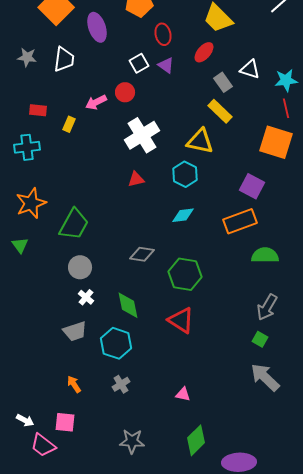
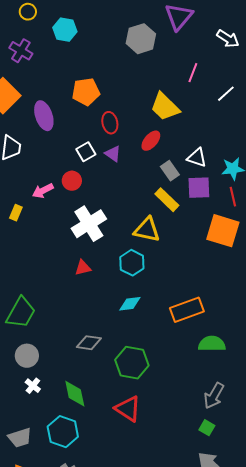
purple square: (252, 186) -> (199, 188), moved, turned -30
gray trapezoid: (75, 331) -> (20, 438), moved

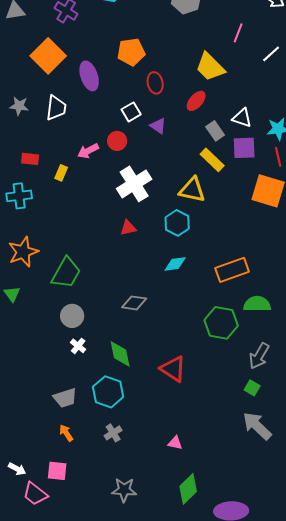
purple triangle: (113, 154) -> (158, 126), moved
green hexagon: (132, 363) -> (221, 323), moved

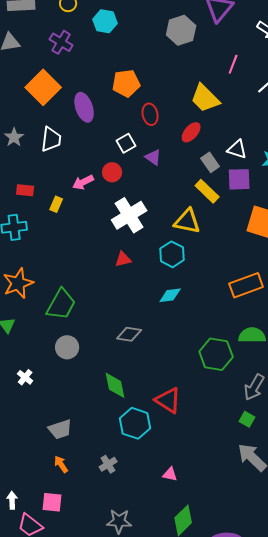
gray star: (19, 106) -> (14, 137), turned 30
orange rectangle: (232, 270) -> (246, 285), moved
white cross: (78, 346) -> (25, 377), moved
cyan hexagon: (108, 392) -> (135, 423), moved
white arrow: (17, 469) -> (12, 500), turned -120

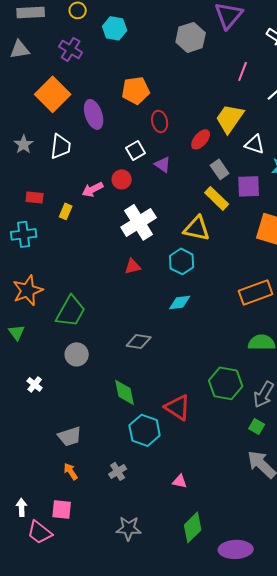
yellow trapezoid: (205, 98) -> (230, 118), moved, turned 80
white triangle: (237, 149) -> (255, 144), moved
green hexagon: (216, 354) -> (226, 383), moved

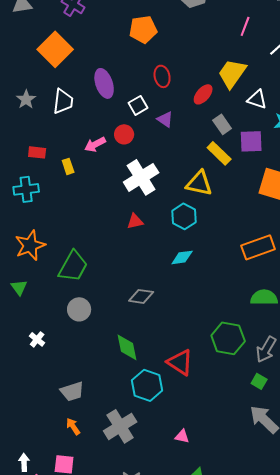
orange pentagon: (136, 90) -> (143, 29), moved
purple ellipse: (94, 114) -> (104, 83), moved
yellow rectangle: (66, 211) -> (68, 166), turned -42
gray cross: (118, 471) -> (120, 426), size x1.8

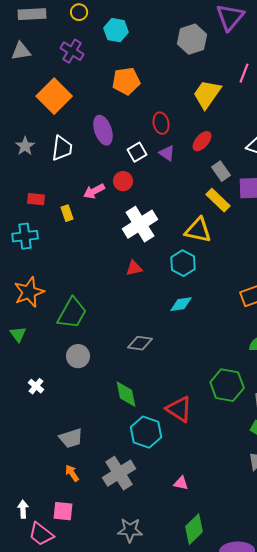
orange pentagon: (143, 29) -> (126, 81), moved
yellow trapezoid: (232, 73) -> (207, 94), moved
purple triangle: (165, 119) -> (167, 153), moved

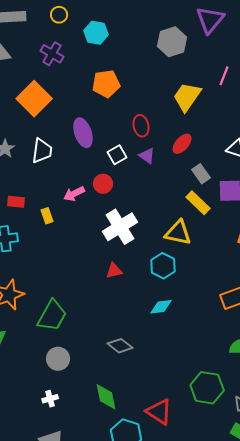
gray diamond: (140, 343) -> (120, 346), turned 30
white cross: (36, 386) -> (50, 399), moved, turned 35

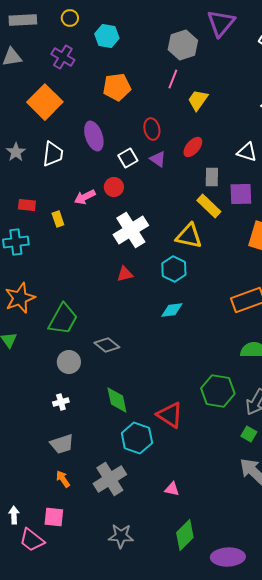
pink line: (224, 76) -> (173, 79), moved
yellow trapezoid: (187, 97) -> (198, 100), size x0.7
gray rectangle: (201, 174) -> (212, 177), turned 36
gray diamond: (120, 346) -> (107, 345), moved

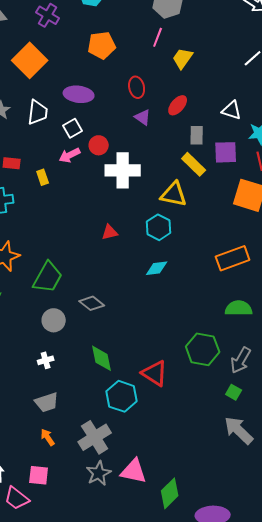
purple ellipse: (94, 136) -> (79, 94), turned -64
white square: (128, 158) -> (73, 128), moved
white cross: (131, 230) -> (123, 170), moved, turned 32
pink triangle: (172, 489) -> (134, 471), moved, size x1.8
gray star: (121, 536) -> (99, 473), moved, turned -30

